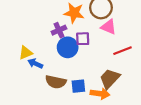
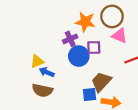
brown trapezoid: (110, 79) -> (101, 82), moved
brown semicircle: (56, 82) -> (42, 90), moved

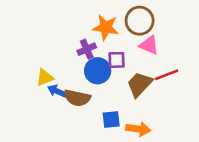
brown trapezoid: (101, 82) -> (140, 84), moved
brown semicircle: (42, 90) -> (77, 98), moved

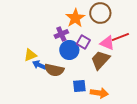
orange star: (106, 27) -> (75, 18), turned 30
pink triangle: (149, 45) -> (107, 43), moved
purple square: (117, 60) -> (83, 42), turned 32
red line: (167, 75) -> (120, 37), moved

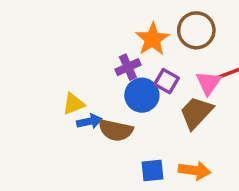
pink triangle: (107, 43) -> (209, 83), turned 42
blue arrow: (39, 65) -> (89, 121), turned 144
blue square: (79, 86) -> (152, 170), moved

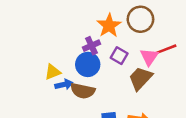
blue circle: (142, 95) -> (88, 64), moved

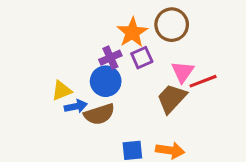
red line: (166, 49) -> (203, 81), moved
purple square: (119, 56) -> (142, 58), moved, turned 36
brown semicircle: (83, 91) -> (99, 114), turned -30

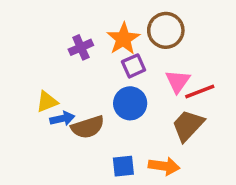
purple cross: (110, 58) -> (81, 47), moved
blue circle: (106, 81) -> (130, 103), moved
brown trapezoid: (172, 98) -> (188, 125), moved

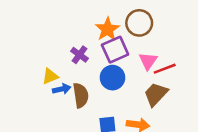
purple cross: (81, 47) -> (79, 55), moved, turned -30
purple square: (134, 66) -> (115, 50), size x1.5
brown semicircle: (88, 127) -> (81, 95), turned -80

